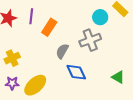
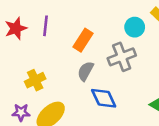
orange rectangle: (49, 27) -> (83, 40), moved
yellow cross: (12, 58) -> (35, 80), moved

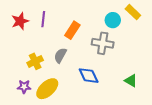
gray cross: (122, 57) -> (103, 43), turned 30
gray semicircle: (86, 71) -> (60, 55), moved

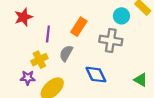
purple line: (43, 19) -> (48, 34), moved
purple star: (24, 87) -> (28, 78), moved

